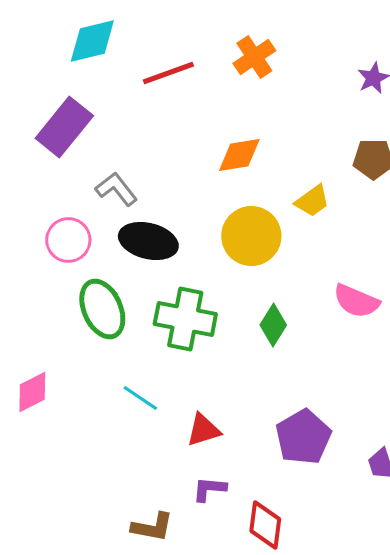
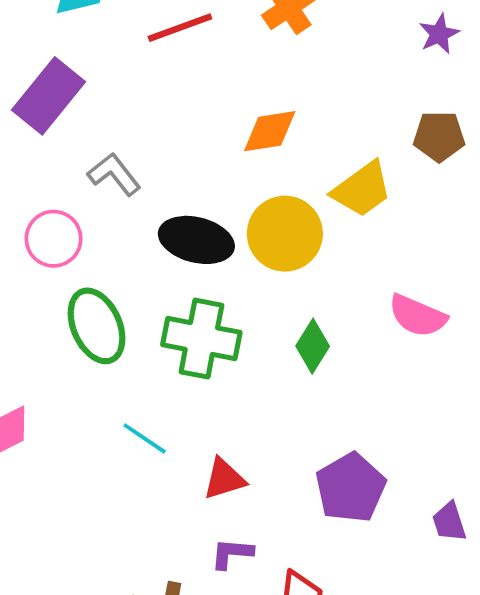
yellow trapezoid: (312, 201) -> (362, 189), size x1.4
black ellipse: (148, 241) -> (196, 240), moved

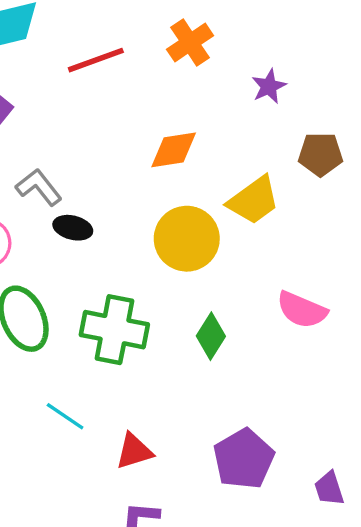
purple star: (439, 34) -> (269, 86), moved
black ellipse: (196, 240) -> (73, 228), moved, size x0.6

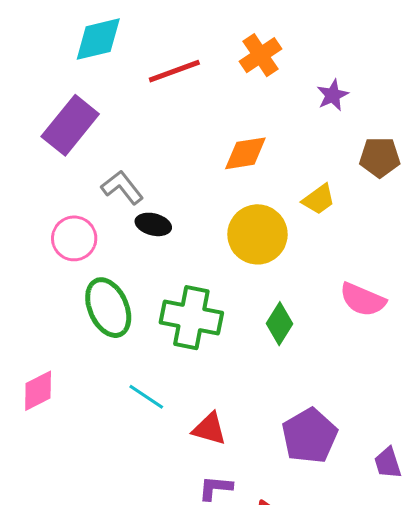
yellow trapezoid: (254, 200) -> (319, 199), size x0.7
red triangle: (134, 451) -> (209, 429), turned 33

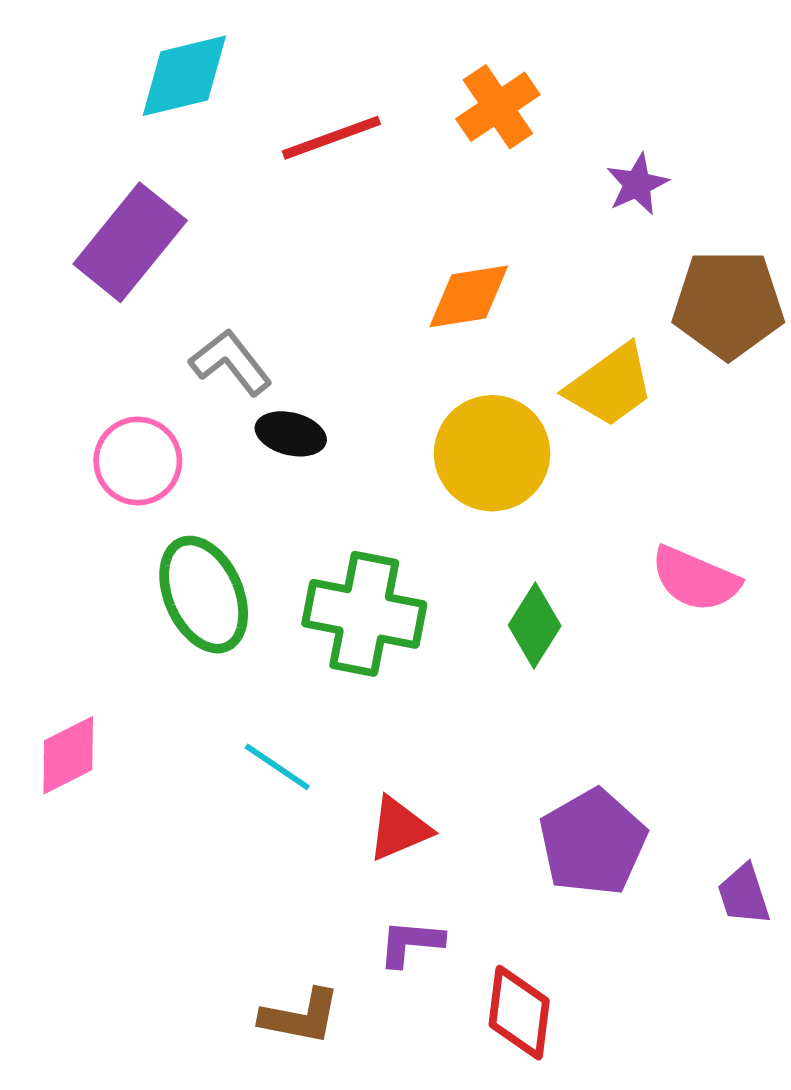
brown pentagon: (380, 157) -> (728, 304), size x1.4
yellow trapezoid: (319, 199) -> (610, 385), size x1.4
red triangle: (209, 429) -> (399, 829), turned -39

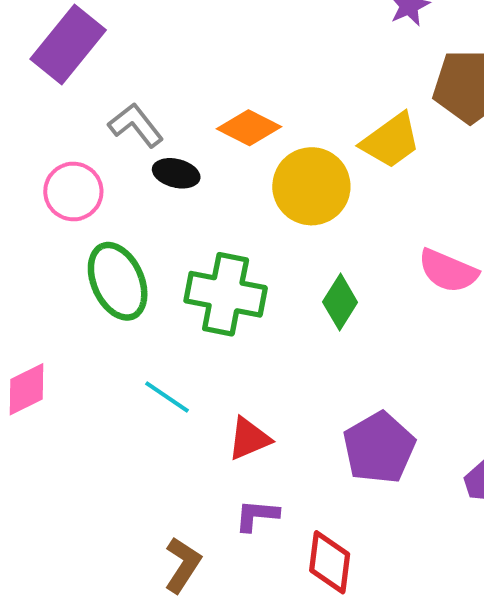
orange diamond: (469, 296) -> (249, 128), moved, turned 36
brown L-shape: (300, 1017) -> (183, 565), turned -68

